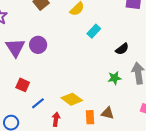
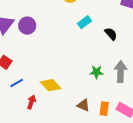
black semicircle: (122, 49) -> (111, 34), moved, turned -104
orange rectangle: (90, 117) -> (104, 109), moved

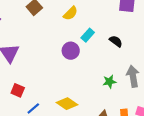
purple circle: (27, 26) -> (71, 51), moved

